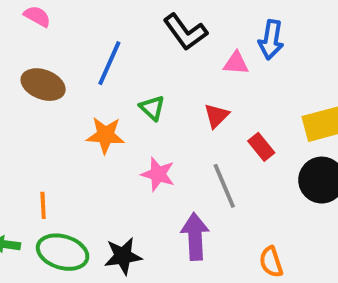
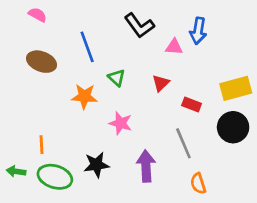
blue line: (109, 63) -> (87, 47), turned -44
red rectangle: (261, 147) -> (192, 104), turned -30
gray line: (224, 186) -> (183, 143), moved
black star: (123, 256) -> (96, 165), moved

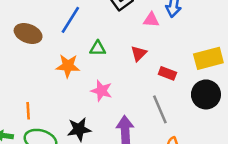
blue line: (87, 47) -> (70, 20), turned 52
green triangle: (117, 78) -> (98, 48), turned -42

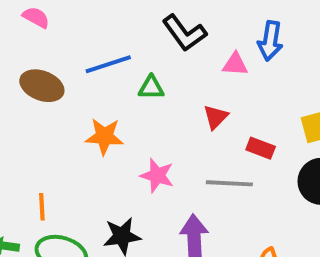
blue line: (70, 20) -> (108, 64), turned 40
green triangle: (98, 48) -> (151, 88), moved
gray line: (160, 109) -> (229, 183), moved, turned -64

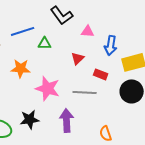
blue arrow: (270, 41) -> (111, 45), moved
pink star: (157, 176) -> (48, 88), size x1.4

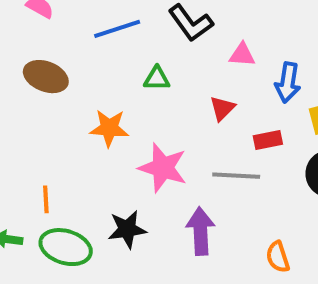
blue line: (23, 31) -> (117, 29), moved
red rectangle: (101, 74) -> (268, 140), turned -32

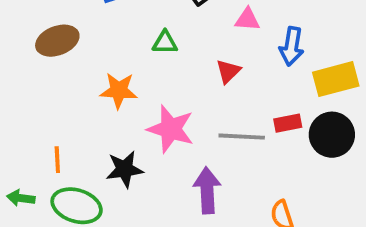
brown ellipse: (46, 77) -> (57, 41), turned -42
red rectangle: (268, 140) -> (288, 123), moved
black star: (127, 229) -> (125, 169), moved

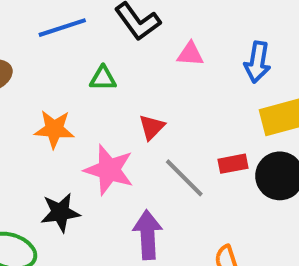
blue arrow: (292, 46) -> (257, 62), moved
red triangle: (228, 71) -> (152, 127), moved
gray line: (242, 137) -> (184, 178), turned 42

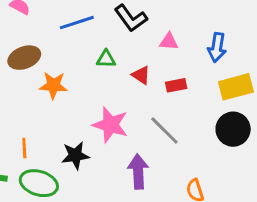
red triangle: (152, 127) -> (141, 75), moved, turned -42
orange star: (54, 129) -> (53, 85), moved
red rectangle: (233, 164) -> (176, 85), moved

